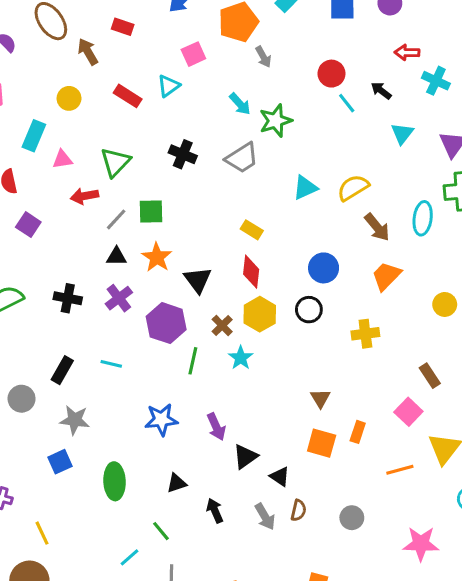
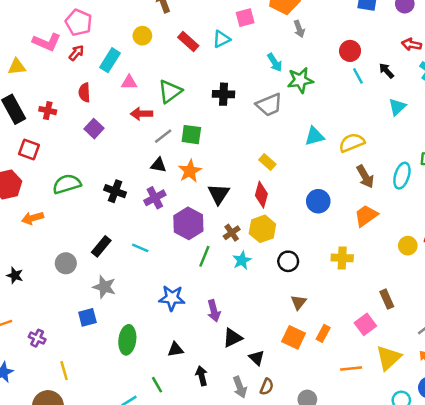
black cross: (183, 154) -> (224, 94), turned -30
black circle: (309, 310) -> (288, 261), moved

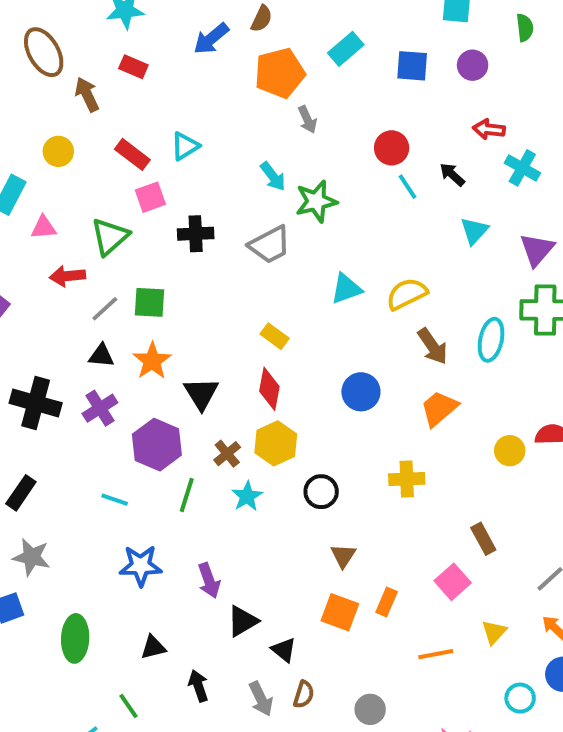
pink square: (245, 18) -> (150, 197), moved
black cross: (115, 191) -> (36, 403), size x1.4
cyan line: (140, 248) -> (115, 500), moved
yellow triangle: (389, 358) -> (494, 632), size x0.6

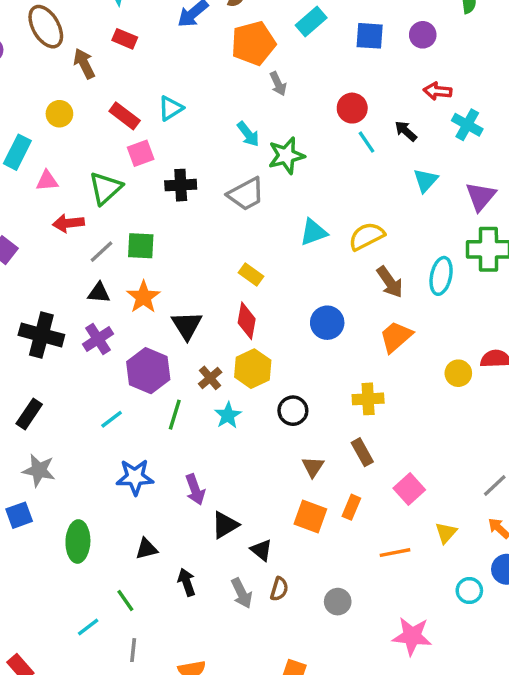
cyan line: (115, 500) -> (112, 419), turned -55
brown rectangle: (483, 539) -> (362, 452), moved

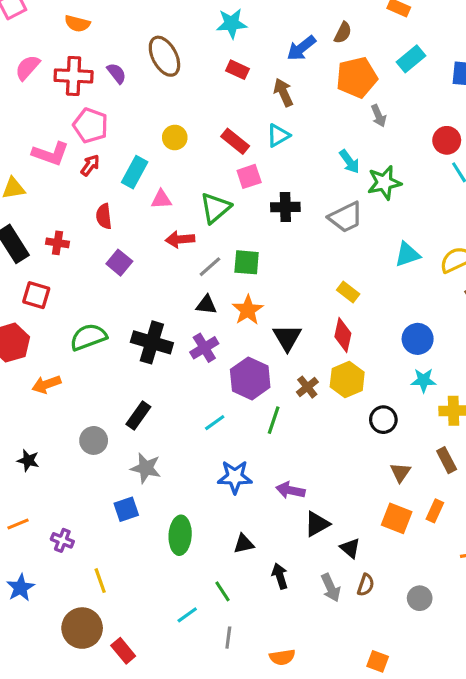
brown arrow: (84, 64) -> (283, 92), moved
cyan star: (228, 415) -> (424, 380), moved, turned 30
purple arrow: (195, 490) -> (290, 490), turned 120

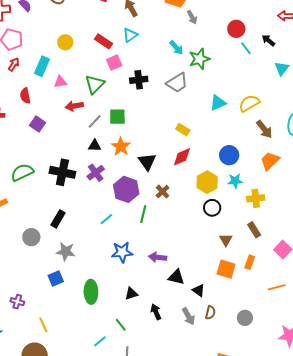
red diamond: (343, 335) -> (182, 157), turned 60
yellow hexagon: (347, 379) -> (207, 182), moved
black triangle: (317, 524) -> (176, 277), turned 48

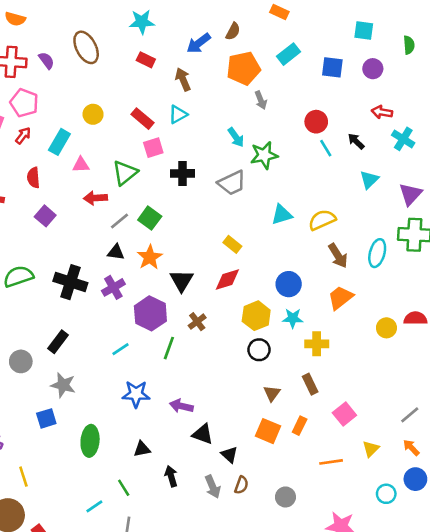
green square: (117, 117) -> (150, 218), turned 30

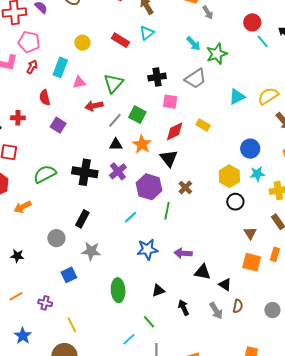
pink square: (153, 148) -> (170, 102), moved, turned 35
red diamond: (227, 279) -> (175, 131), moved
blue square: (46, 418) -> (69, 275), moved

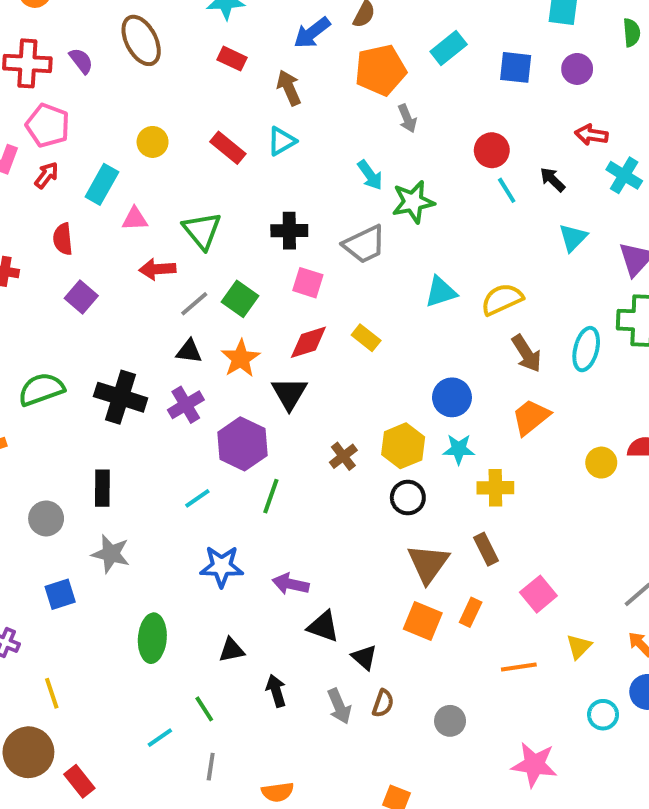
green triangle: (114, 83) -> (202, 230), turned -30
brown cross: (185, 187) -> (343, 456), moved
black rectangle: (82, 219) -> (102, 488), turned -36
brown triangle: (250, 233) -> (428, 564), size x1.6

